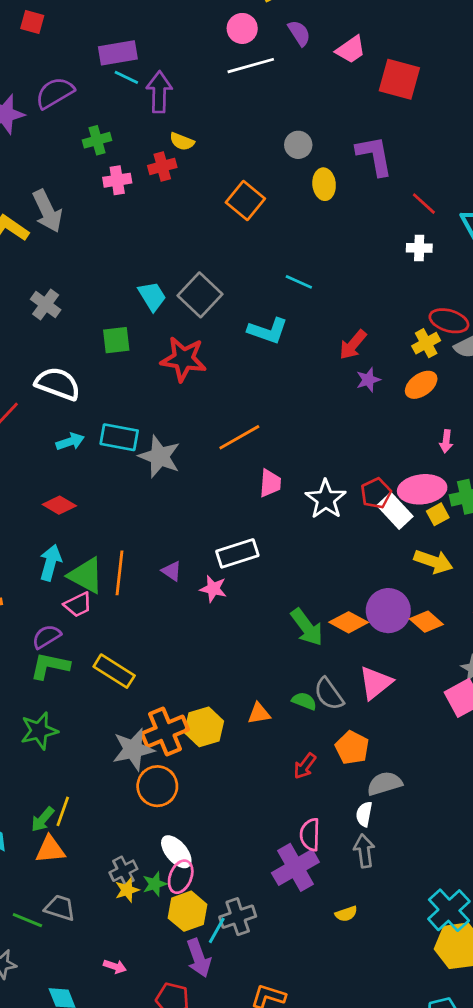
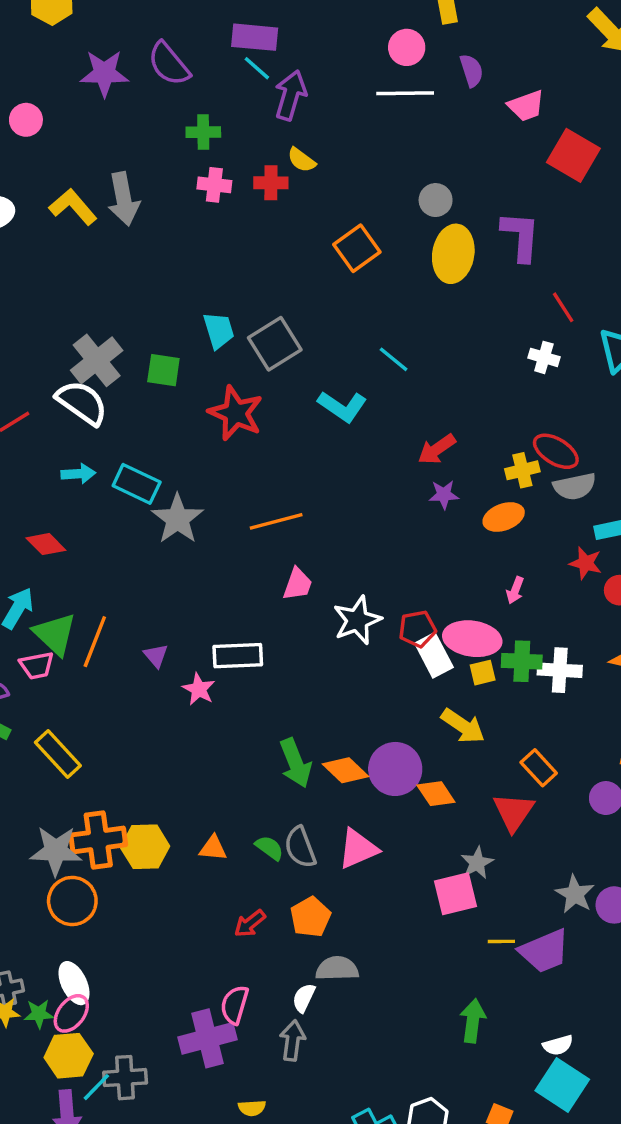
purple semicircle: (55, 93) -> (169, 64), turned -114
yellow ellipse: (324, 184) -> (453, 254), size x1.5
gray cross: (46, 305) -> (97, 360), moved, size x1.4

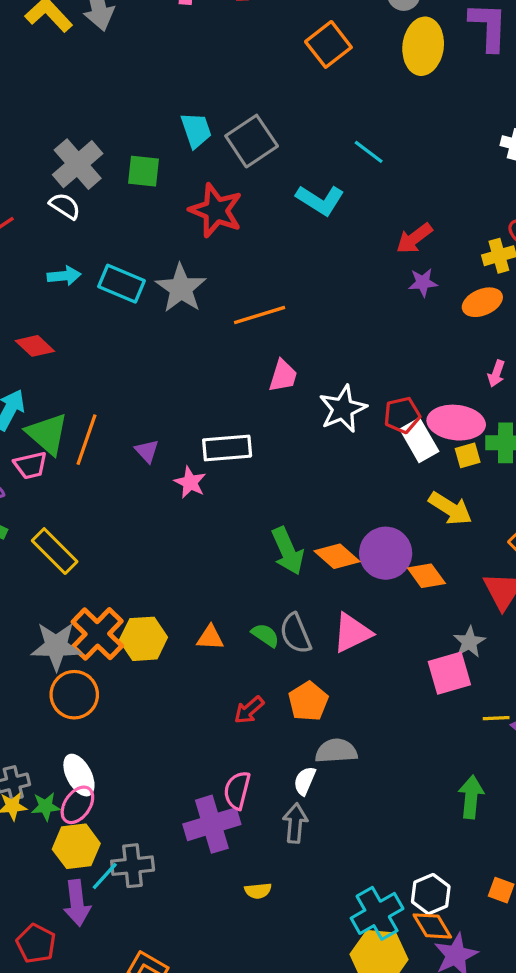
white semicircle: (82, 403) -> (65, 206), size x0.6
gray star: (178, 519) -> (181, 288), moved
orange cross: (98, 840) -> (97, 634), turned -36

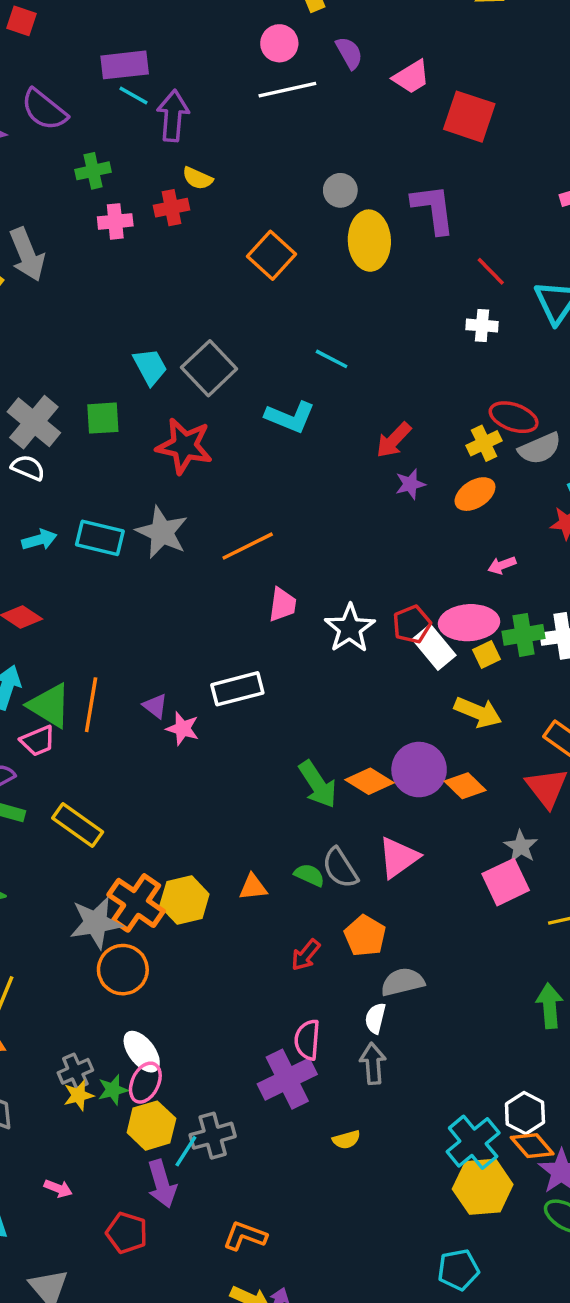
pink arrow: (496, 374) -> (502, 565), turned 60
pink star: (190, 482) -> (183, 729), moved

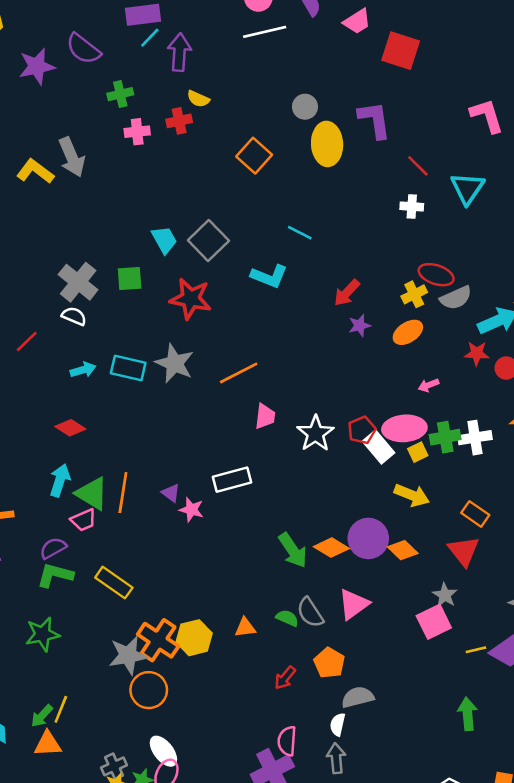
cyan line: (133, 96) -> (150, 38), turned -75

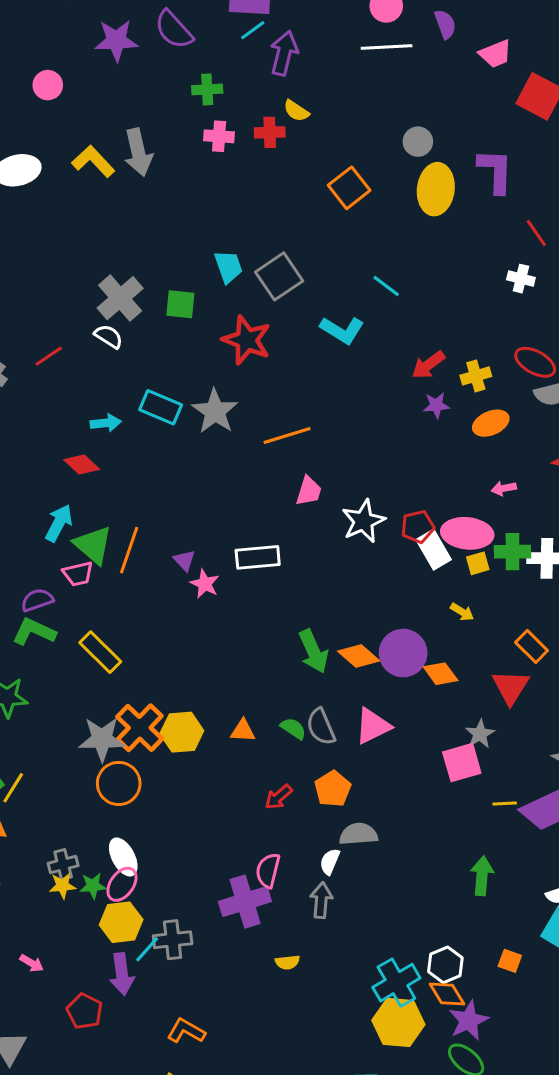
yellow cross: (414, 294) -> (476, 376), moved
cyan arrow: (83, 370) -> (106, 423), moved
yellow arrow: (412, 495) -> (462, 612), size x0.6

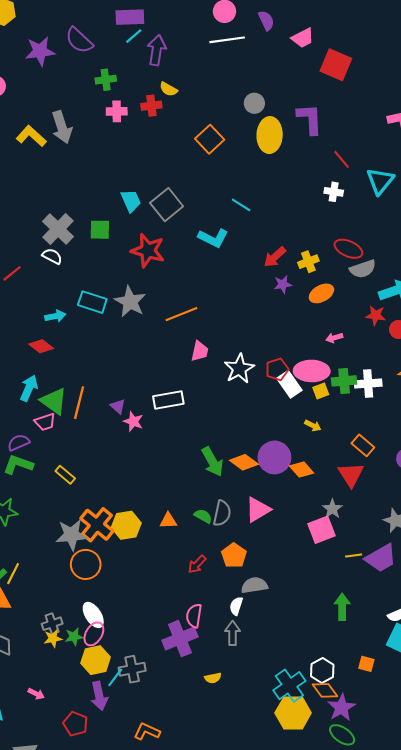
yellow rectangle: (100, 652) -> (65, 475), size x0.7
gray semicircle: (321, 727) -> (222, 513), turned -140

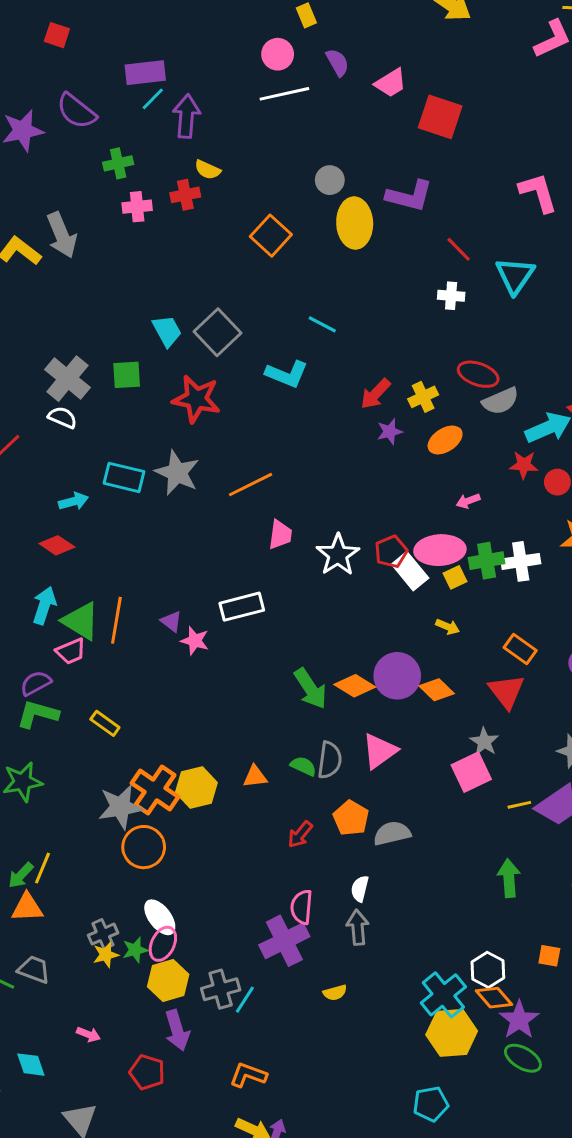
purple L-shape: (310, 119) -> (409, 196), turned 112
gray semicircle: (254, 585) -> (392, 833), moved
cyan line: (115, 677) -> (245, 1000), moved

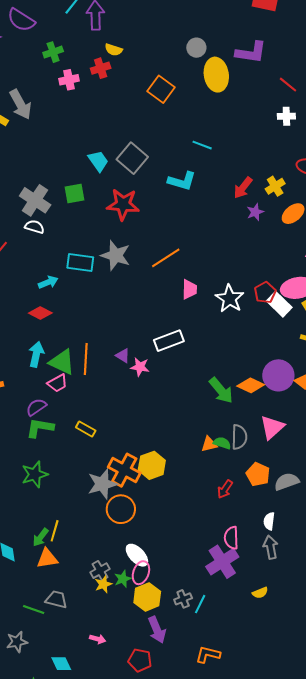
orange triangle: (255, 776) -> (209, 444), moved
gray cross: (221, 989) -> (183, 599), size x0.7

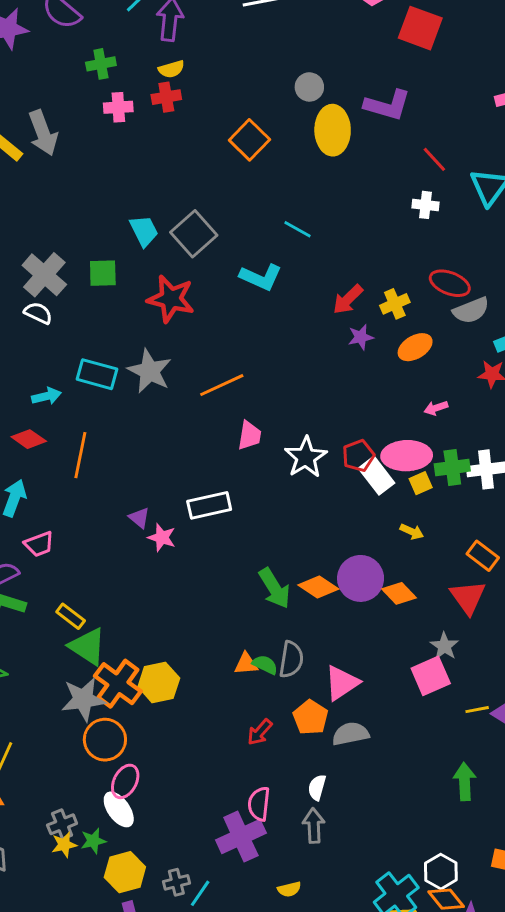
yellow semicircle: (114, 50) -> (171, 69), moved, turned -42
orange line: (86, 359) -> (80, 455), moved
green triangle: (62, 362) -> (88, 647), moved
pink triangle: (272, 427) -> (342, 683), moved
pink ellipse: (141, 573) -> (125, 781), moved

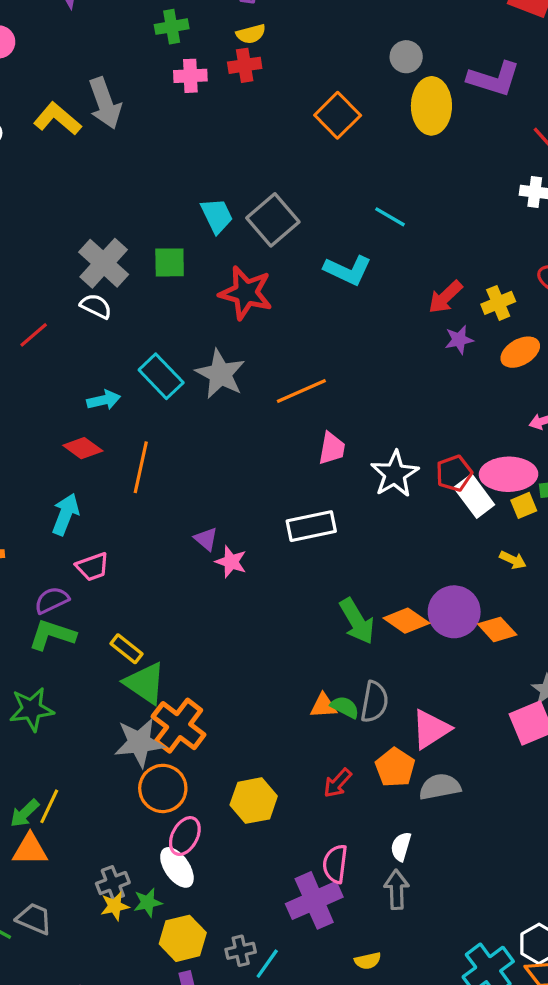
cyan rectangle: (97, 374) -> (161, 376), turned 30
white rectangle: (209, 505) -> (311, 526), moved
yellow hexagon: (159, 682) -> (254, 801), moved

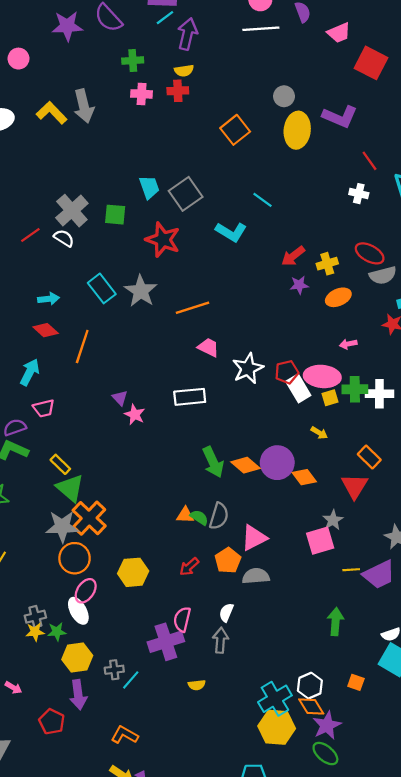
red line: (34, 335) -> (30, 235), moved
cyan arrow: (104, 400) -> (48, 299), moved
pink trapezoid: (332, 448) -> (208, 347), turned -80

